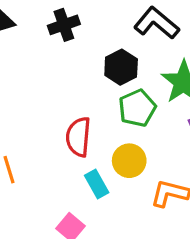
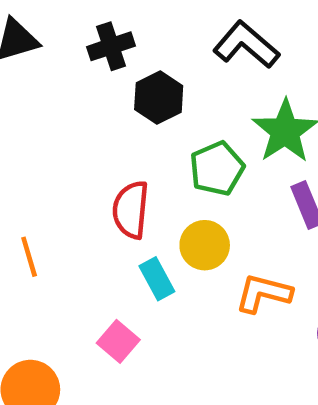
black hexagon: (121, 67) -> (159, 98), moved

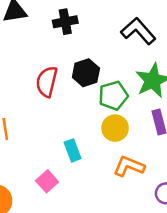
black hexagon: (159, 98) -> (86, 73), moved
red semicircle: (131, 210) -> (47, 82), moved
yellow circle: (205, 245) -> (115, 128), moved

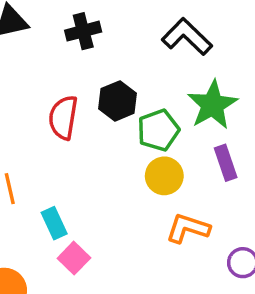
cyan rectangle: (73, 150) -> (54, 223), moved

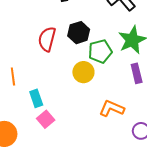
yellow circle: (164, 176) -> (83, 72), moved

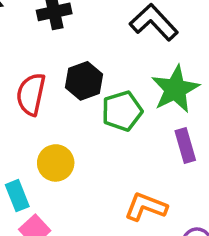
yellow circle: (83, 72) -> (56, 163), moved

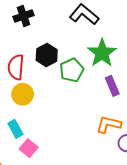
yellow circle: (56, 163) -> (23, 94), moved
orange L-shape: (146, 207) -> (109, 124), moved

